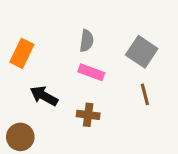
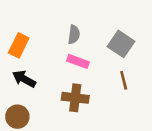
black arrow: (44, 96) -> (24, 79), moved
brown cross: (88, 115) -> (75, 98), size x1.4

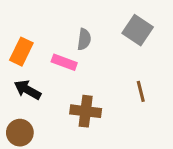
gray square: (121, 44) -> (138, 30), moved
pink rectangle: (78, 61) -> (64, 62), moved

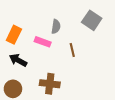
brown line: (141, 91) -> (72, 50), moved
brown cross: (86, 111) -> (50, 84), moved

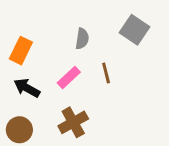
pink rectangle: (43, 42) -> (69, 77), moved, turned -63
brown cross: (50, 84) -> (73, 122), turned -36

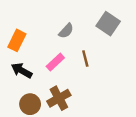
gray semicircle: (82, 39) -> (66, 31), turned 35
brown circle: (19, 130) -> (30, 104), moved

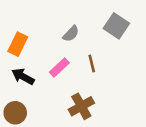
brown cross: (59, 98) -> (81, 106), moved
brown circle: (30, 104) -> (15, 113), moved

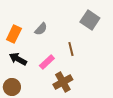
gray semicircle: (71, 34) -> (41, 29), moved
pink rectangle: (59, 67) -> (47, 62), moved

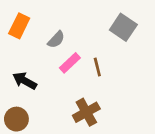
orange rectangle: (14, 34) -> (19, 26), moved
pink rectangle: (47, 62) -> (70, 63), moved

